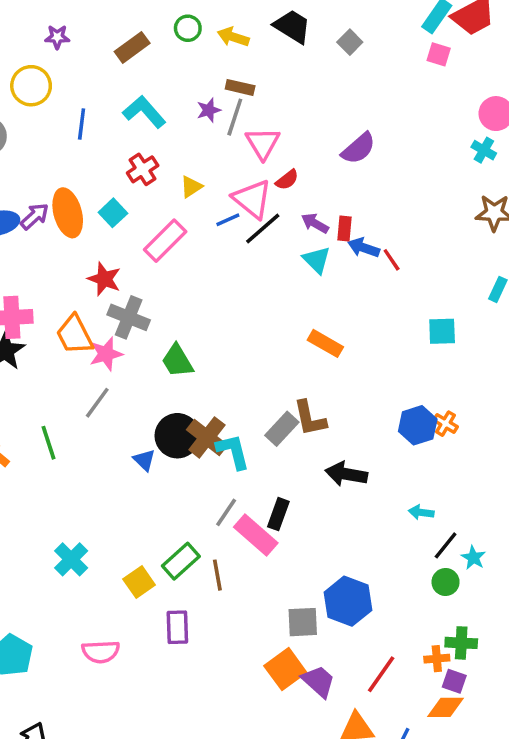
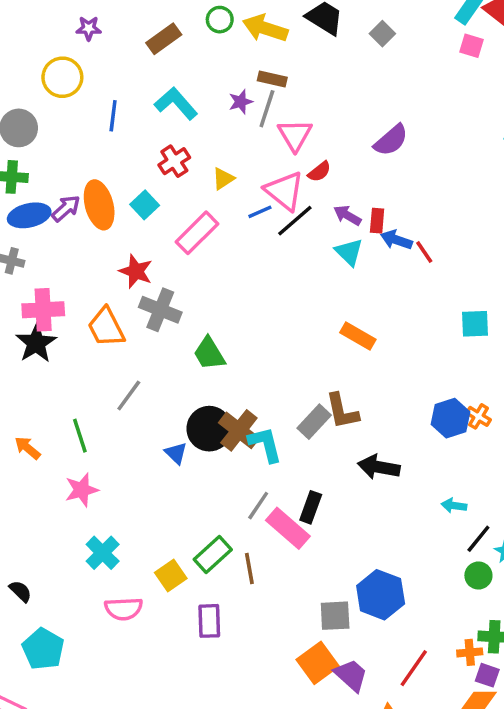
yellow arrow: (233, 37) -> (265, 28), size x1.4
pink star: (106, 354) -> (82, 490), moved
pink semicircle: (101, 652) -> (124, 609), moved

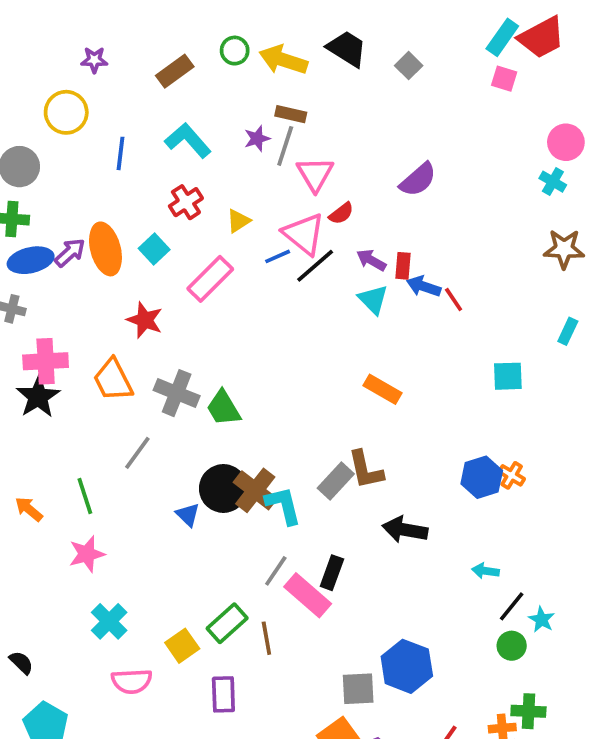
gray cross: (160, 310) -> (177, 393), moved

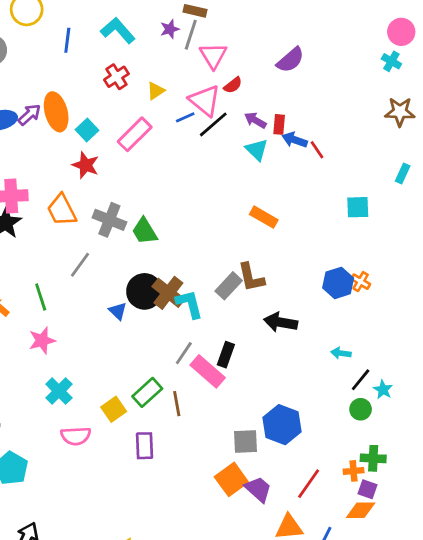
cyan square: (154, 249) -> (87, 130), moved

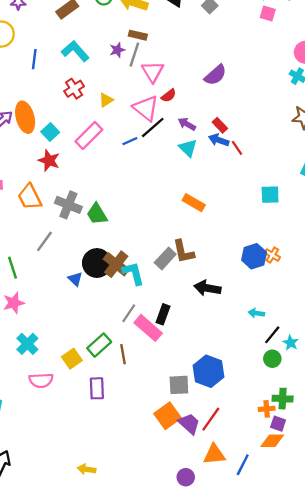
blue line: (185, 117) -> (130, 141), moved
red rectangle: (279, 124) -> (220, 125), moved, turned -49
red line: (309, 484) -> (211, 419), moved

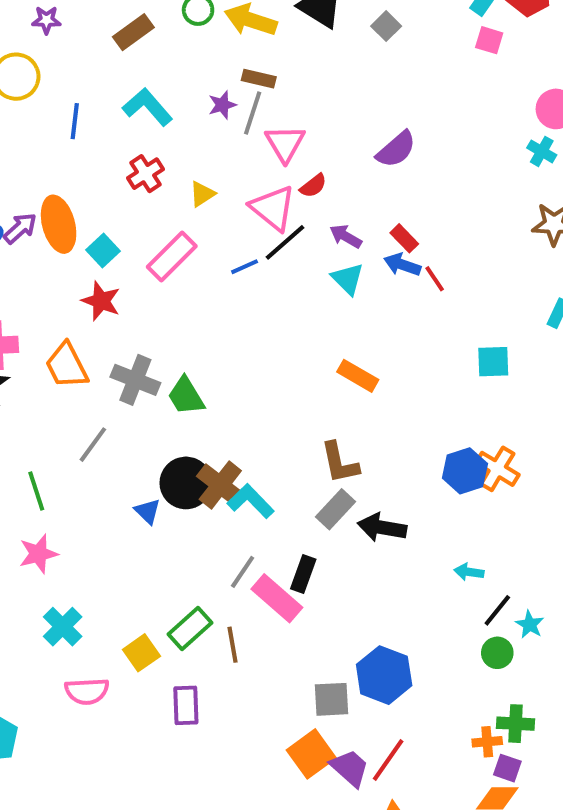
orange cross: (272, 255) -> (497, 469), size x1.5
gray rectangle: (165, 258) -> (336, 509), moved
cyan L-shape: (133, 273) -> (251, 501), turned -30

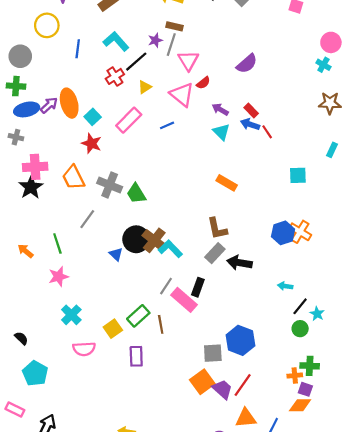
black line: (285, 242) -> (136, 62), moved

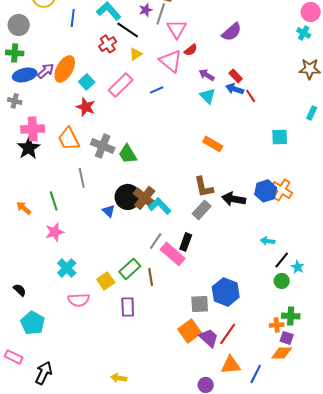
black line: (136, 62) -> (128, 30), turned 75
orange ellipse: (69, 103) -> (65, 69), turned 44
gray line: (87, 219) -> (82, 178), turned -48
black arrow: (239, 263) -> (234, 199), moved

